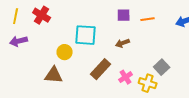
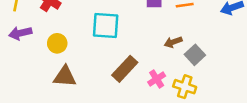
brown arrow: (123, 43) -> (173, 42), moved
yellow circle: (65, 52) -> (57, 43), moved
gray square: (162, 67) -> (195, 55), moved

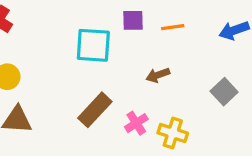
cyan square: (106, 25) -> (93, 45), moved
gray square: (195, 55) -> (224, 92), moved

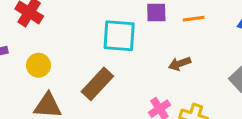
brown rectangle: (95, 110) -> (97, 84), moved

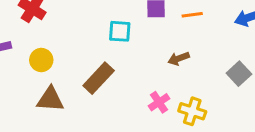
cyan square: (119, 36) -> (120, 31), size x0.7

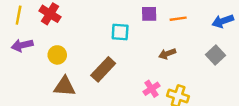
gray square: (239, 74) -> (216, 55), moved

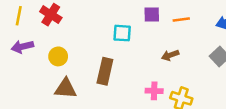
brown rectangle: (103, 69) -> (105, 71), turned -30
pink cross: (152, 89) -> (154, 91), turned 35

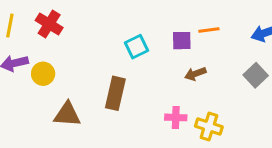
purple square: (152, 15) -> (182, 41), moved
cyan square: (122, 33) -> (137, 47), turned -30
yellow circle: (58, 56) -> (43, 74), moved

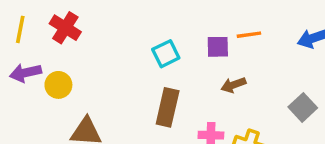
gray square: (256, 75) -> (303, 107), moved
brown rectangle: (115, 93) -> (168, 107), moved

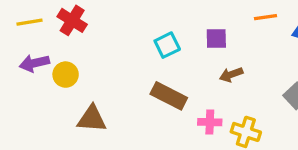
yellow line: (20, 29) -> (30, 22), turned 70
orange line: (249, 35) -> (266, 17), moved
brown rectangle: (168, 107) -> (169, 96), turned -76

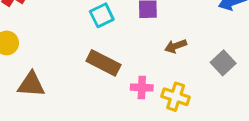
brown arrow: (231, 75) -> (176, 46), moved

